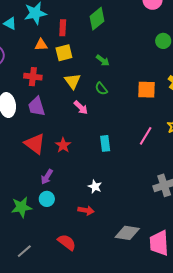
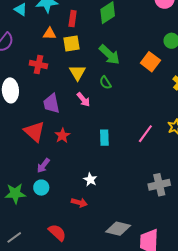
green arrow: (103, 60) -> (109, 55), size x1.6
orange square: (146, 90) -> (150, 62), moved, turned 30
purple trapezoid: (37, 106) -> (51, 104), moved

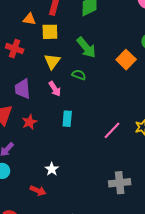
green semicircle: (105, 83) -> (79, 75), turned 136
cyan rectangle: (104, 138) -> (67, 119), moved

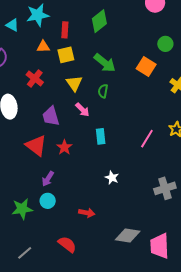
red cross: (15, 49) -> (35, 78), turned 30
green semicircle: (79, 75) -> (103, 91), turned -88
white star: (52, 169) -> (112, 178), moved

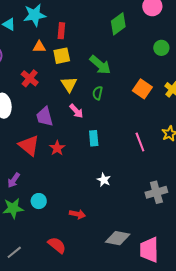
green diamond: (99, 21) -> (118, 24), moved
orange square: (146, 66) -> (142, 89), moved
pink line: (147, 139) -> (140, 142), turned -54
purple arrow: (48, 179) -> (14, 180), moved

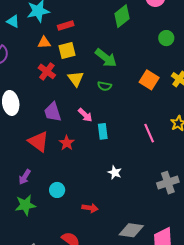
red rectangle: (61, 31) -> (66, 25), turned 70
red cross: (30, 78) -> (47, 71), moved
green semicircle: (98, 93) -> (105, 86), turned -88
pink arrow: (76, 111) -> (85, 115), moved
cyan circle: (39, 201) -> (57, 190), moved

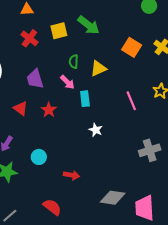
yellow square: (67, 50) -> (59, 31), moved
yellow triangle: (76, 79) -> (98, 68), moved, turned 42
green semicircle: (105, 86) -> (74, 62), moved, turned 80
red triangle: (38, 142) -> (21, 108), size x0.7
white star: (115, 172) -> (96, 130), moved

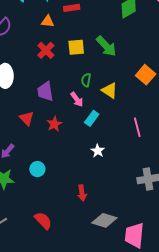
yellow triangle: (98, 68) -> (109, 90), turned 48
cyan rectangle: (85, 99) -> (92, 118), turned 35
red arrow: (72, 175) -> (82, 193), moved, turned 63

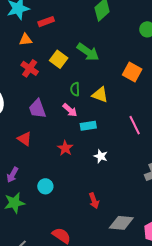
yellow square: (76, 47) -> (59, 59), turned -36
cyan rectangle: (92, 118) -> (88, 126), turned 56
red star: (54, 124) -> (65, 148), moved

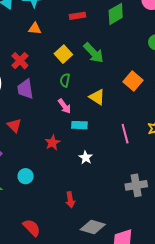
red rectangle: (46, 22) -> (78, 16), moved
red cross: (30, 68) -> (20, 61), moved
green semicircle: (75, 89) -> (65, 80), moved
purple trapezoid: (37, 109) -> (25, 89), moved

